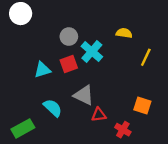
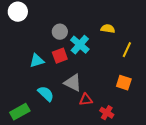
orange square: (142, 105) -> (124, 83), moved

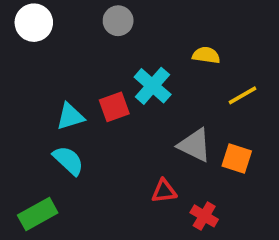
gray circle: (60, 32) -> (118, 21), moved
yellow line: (127, 50) -> (243, 95), turned 35
gray triangle: (73, 83) -> (195, 145), moved
cyan semicircle: (46, 94) -> (68, 160), moved

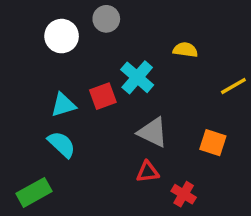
white circle: (34, 23) -> (62, 36), moved
yellow line: (243, 95) -> (233, 86), moved
gray triangle: (195, 145) -> (153, 132), moved

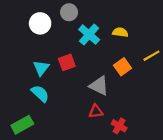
cyan cross: (137, 77) -> (89, 35), moved
cyan triangle: (63, 105) -> (41, 68), turned -36
orange square: (213, 143) -> (122, 67), moved, turned 36

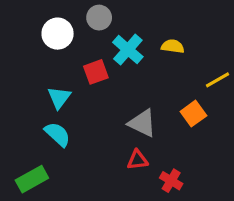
red square: (67, 62) -> (96, 72), moved
orange square: (122, 67) -> (193, 114), moved

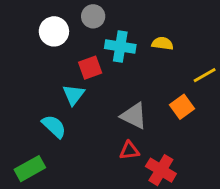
cyan cross: (128, 50) -> (120, 46), turned -32
cyan triangle: (59, 98) -> (74, 95), moved
red cross: (171, 181) -> (161, 170), size x1.4

